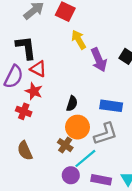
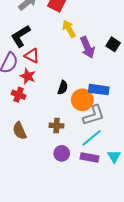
black L-shape: (26, 47) -> (21, 36), turned -115
orange circle: (78, 127) -> (82, 100), moved
brown cross: (65, 145) -> (57, 126), turned -32
cyan line: (85, 158) -> (92, 138), moved

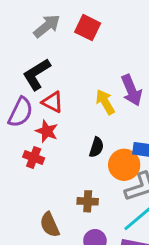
yellow arrow: (69, 29) -> (105, 102), moved
brown semicircle: (20, 131) -> (50, 225), moved

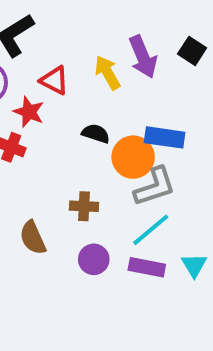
red triangle: (53, 102) -> (54, 80), moved
black semicircle: (96, 147) -> (96, 133), turned -90

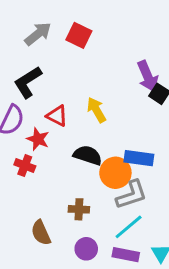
purple arrow: (143, 57) -> (148, 76), moved
black semicircle: (96, 133) -> (88, 155), size x1.4

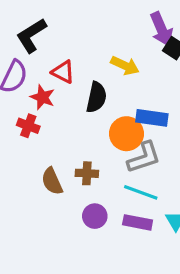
yellow arrow: (96, 110) -> (125, 66), moved, turned 145
black semicircle: (88, 155) -> (96, 97), moved, turned 84
cyan line: (129, 227) -> (141, 192), turned 60
brown semicircle: (41, 233) -> (52, 181), moved

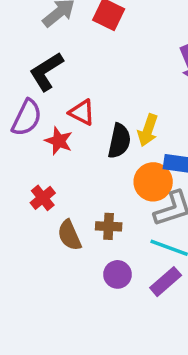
yellow arrow: (125, 66) -> (148, 130), moved, turned 84
red cross: (28, 126) -> (43, 198), moved, turned 30
purple rectangle: (138, 222) -> (166, 282), turned -52

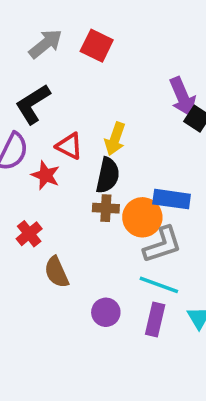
yellow arrow: (148, 130) -> (115, 139), moved
brown cross: (109, 226) -> (106, 208), moved
purple rectangle: (166, 282) -> (155, 320), turned -36

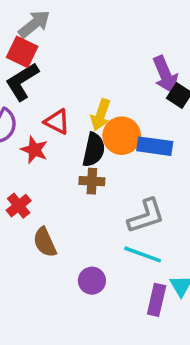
red square: (97, 46) -> (22, 52), moved
blue rectangle: (172, 199) -> (155, 146), moved
orange circle: (142, 217) -> (122, 136), moved
purple rectangle: (155, 320) -> (157, 300), moved

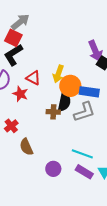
black semicircle: (94, 150) -> (64, 102), moved
gray L-shape: (146, 216) -> (84, 112), moved
purple rectangle: (157, 300) -> (84, 172), moved, turned -72

